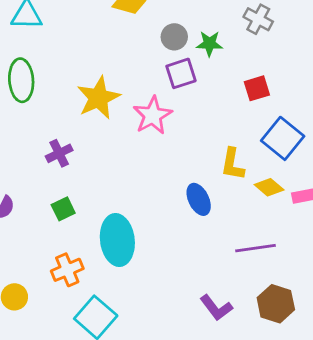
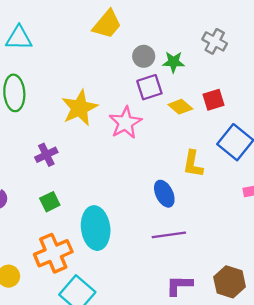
yellow diamond: (269, 187) -> (180, 107), moved
purple line: (256, 248) -> (169, 235), moved
orange cross: (67, 270) -> (53, 253), size x1.4
purple L-shape: (216, 308) -> (179, 285), turned 128

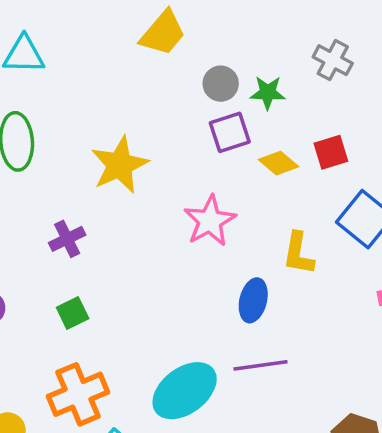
pink star: (125, 123) -> (210, 221), moved
blue ellipse: (164, 194) -> (253, 300), turned 40
cyan ellipse: (96, 228) -> (185, 391), moved, turned 60

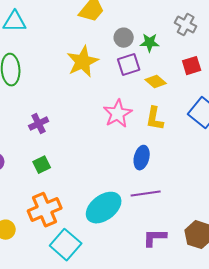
red square: (331, 152) -> (192, 66), moved
yellow star: (120, 165) -> (83, 62), moved
yellow L-shape: (298, 253) -> (155, 119), moved

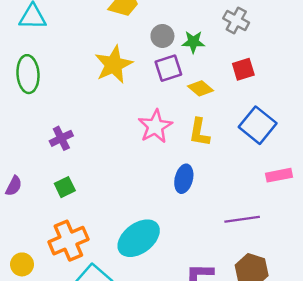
purple line: (146, 194) -> (242, 219), moved

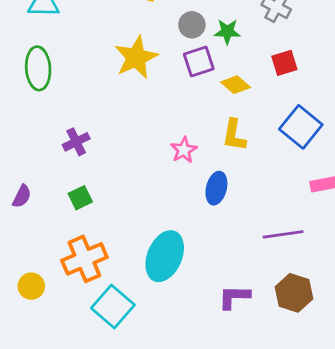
pink star: (155, 126) -> (184, 150), moved, size x0.7
cyan ellipse: (139, 238) -> (165, 256), turned -30

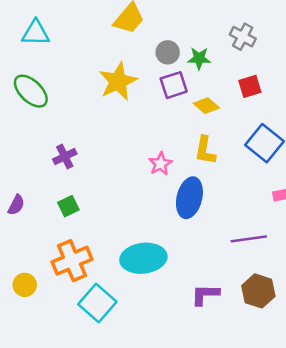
green ellipse: (38, 68) -> (31, 91), turned -42
blue ellipse: (216, 188) -> (189, 198), size x1.4
cyan ellipse: (165, 256) -> (143, 258), turned 60

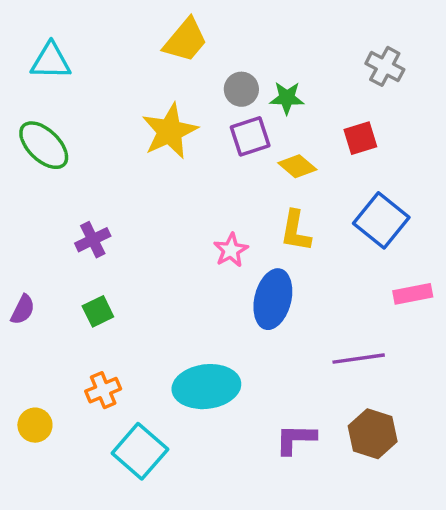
gray cross: (243, 37) -> (385, 66), moved
orange cross: (72, 261) -> (103, 390), size x0.6

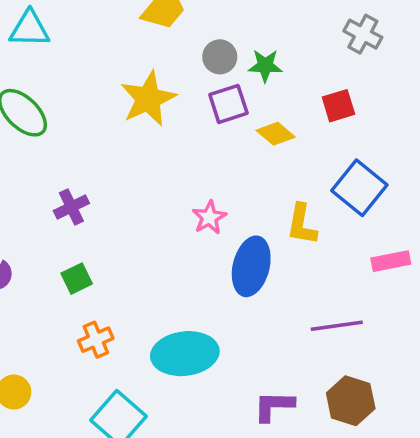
yellow L-shape: (296, 231) -> (302, 224), moved
orange cross: (103, 390) -> (96, 340), moved

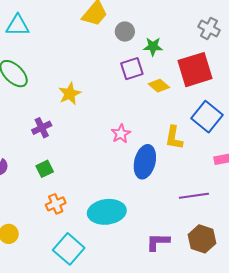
gray circle: (220, 57) -> (125, 32), moved
yellow star: (148, 99) -> (70, 94), moved, size x0.7
red square: (338, 106) -> (195, 70), size x1.8

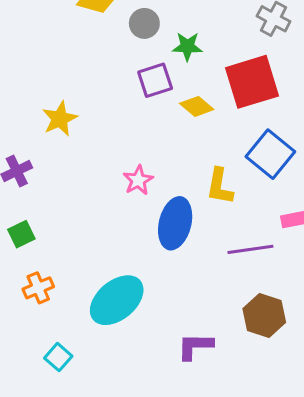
purple line: (194, 196) -> (250, 249), moved
cyan ellipse: (107, 212) -> (117, 300), turned -33
brown hexagon: (202, 239) -> (264, 316), moved
cyan square: (69, 249) -> (58, 357), size x0.6

